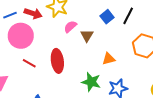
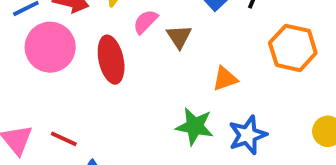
red ellipse: (57, 61) -> (111, 60), moved
red line: (29, 63) -> (64, 139), moved

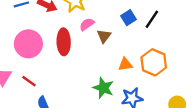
pink circle: (50, 47) -> (28, 44), moved
orange hexagon: (293, 48) -> (154, 62), moved

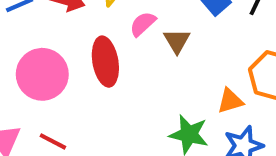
orange triangle: (125, 64) -> (230, 101), moved

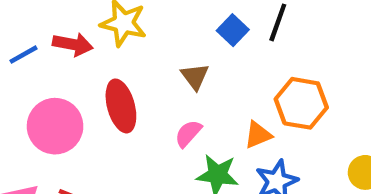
pink semicircle: (143, 24) -> (188, 134), moved

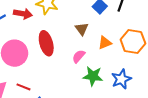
orange triangle: (258, 135) -> (105, 43), moved

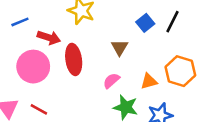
red arrow: (23, 14) -> (49, 38), moved
orange triangle: (105, 43) -> (149, 81), moved

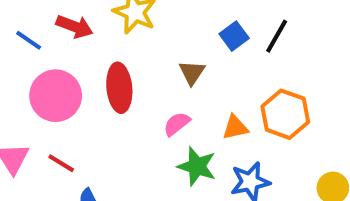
blue line: (20, 22) -> (29, 40), moved, turned 54
red arrow: (49, 38) -> (75, 26), moved

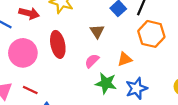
orange hexagon: (285, 114) -> (151, 34), moved

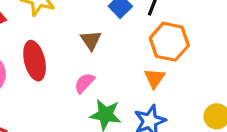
orange triangle: (125, 59) -> (155, 78), moved, turned -35

